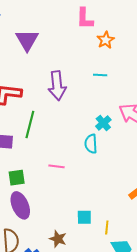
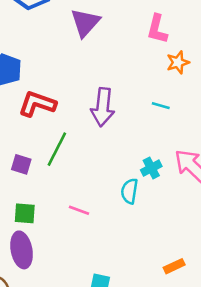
purple triangle: (27, 40) -> (85, 23), moved

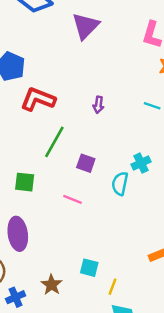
purple arrow: (103, 107) -> (98, 105), size x0.5
purple square: (21, 164) -> (86, 163), moved
green square: (25, 213) -> (25, 182), moved

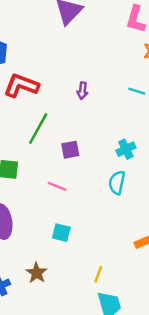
purple square: (86, 163) -> (70, 150), turned -30
cyan semicircle: (120, 184) -> (117, 183), moved
cyan square: (89, 268) -> (61, 233), moved

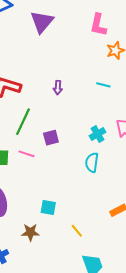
pink line: (57, 186) -> (26, 154), moved
brown star: (37, 273) -> (30, 232), moved, turned -30
yellow line: (98, 274) -> (77, 231), moved, turned -56

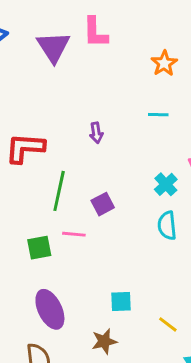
pink L-shape: (98, 25) -> (95, 32), moved

